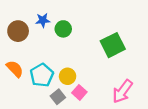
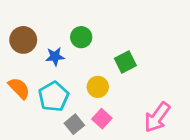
blue star: (43, 20) -> (55, 57), moved
green square: (113, 45) -> (125, 62), moved, size x0.7
yellow circle: (68, 76) -> (98, 87), moved

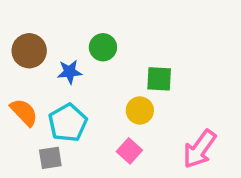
green square: (125, 62) -> (159, 79), turned 30
yellow circle: (98, 87) -> (140, 110), moved
gray square: (74, 124) -> (50, 158), moved, turned 30

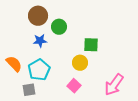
brown circle: (29, 51) -> (38, 16), moved

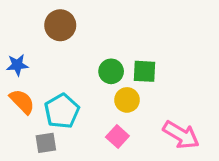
green circle: (59, 27) -> (111, 71), moved
blue star: (40, 41) -> (17, 65), moved
pink arrow: (114, 85) -> (181, 135), turned -95

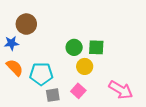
brown circle: (60, 25) -> (26, 24), moved
cyan pentagon: (62, 111) -> (41, 74), turned 30
gray square: (46, 143) -> (53, 95), moved

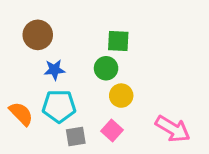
blue star: (11, 43) -> (54, 70), moved
green square: (96, 47) -> (118, 41), moved
orange semicircle: (15, 68) -> (21, 114), moved

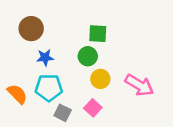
pink arrow: (173, 129) -> (139, 85), moved
gray square: (76, 136) -> (63, 113), turned 36

